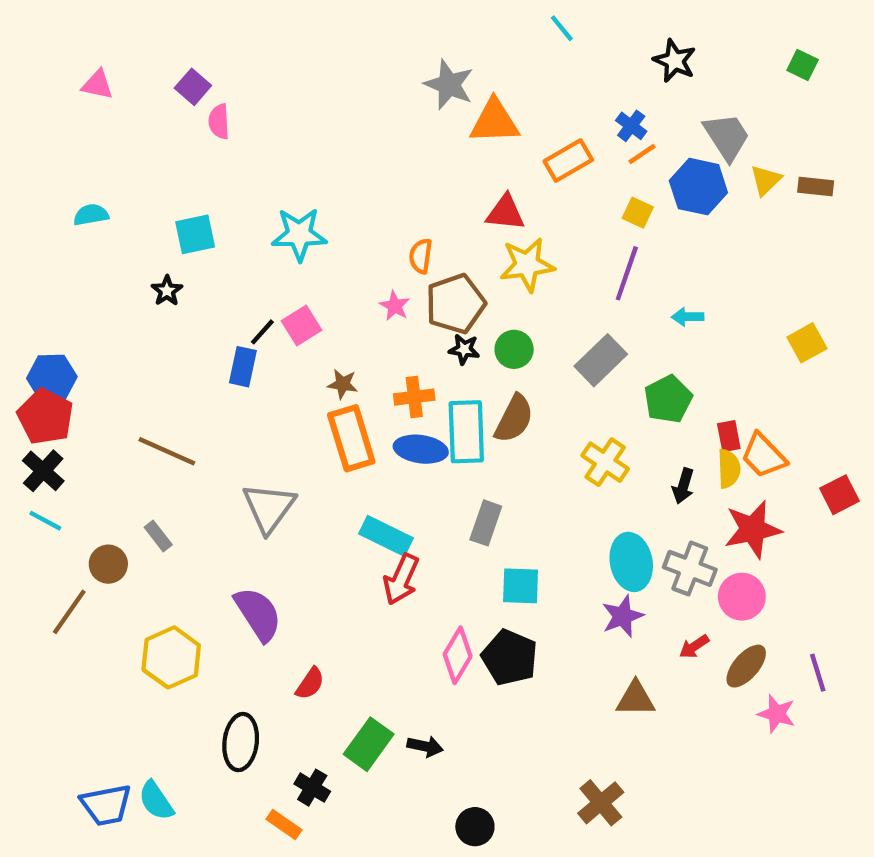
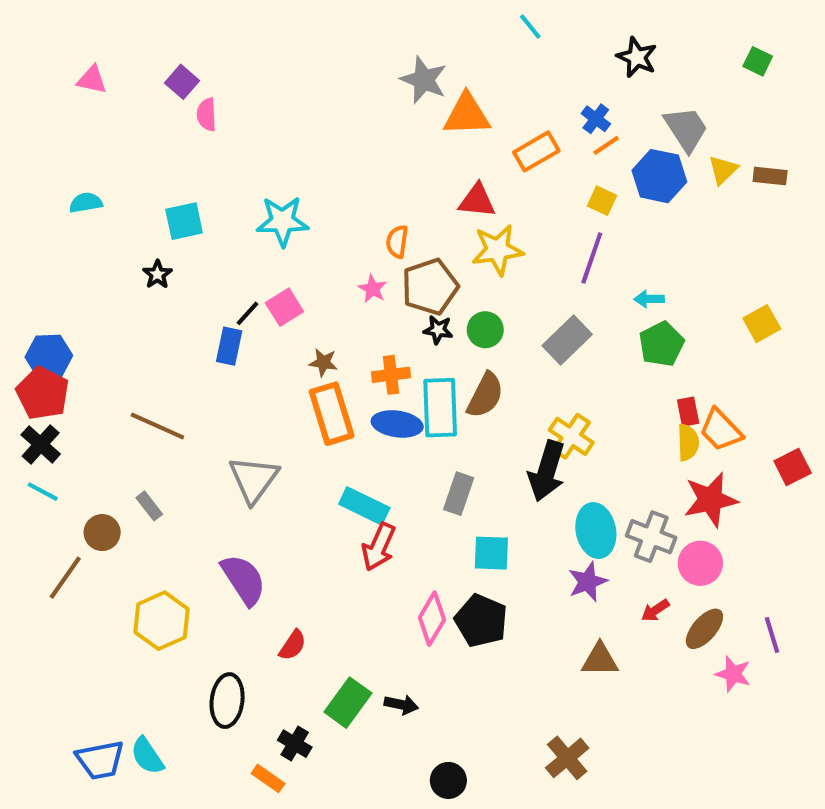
green pentagon: (668, 399) -> (661, 344), moved
black arrow: (683, 486) -> (547, 471), moved, size x1.8

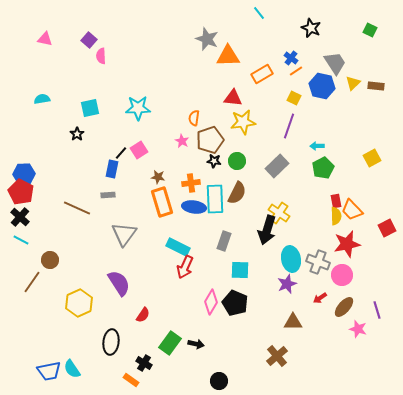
gray rectangle: (149, 506) -> (108, 195), moved, turned -56
brown cross: (567, 758) -> (277, 356), moved

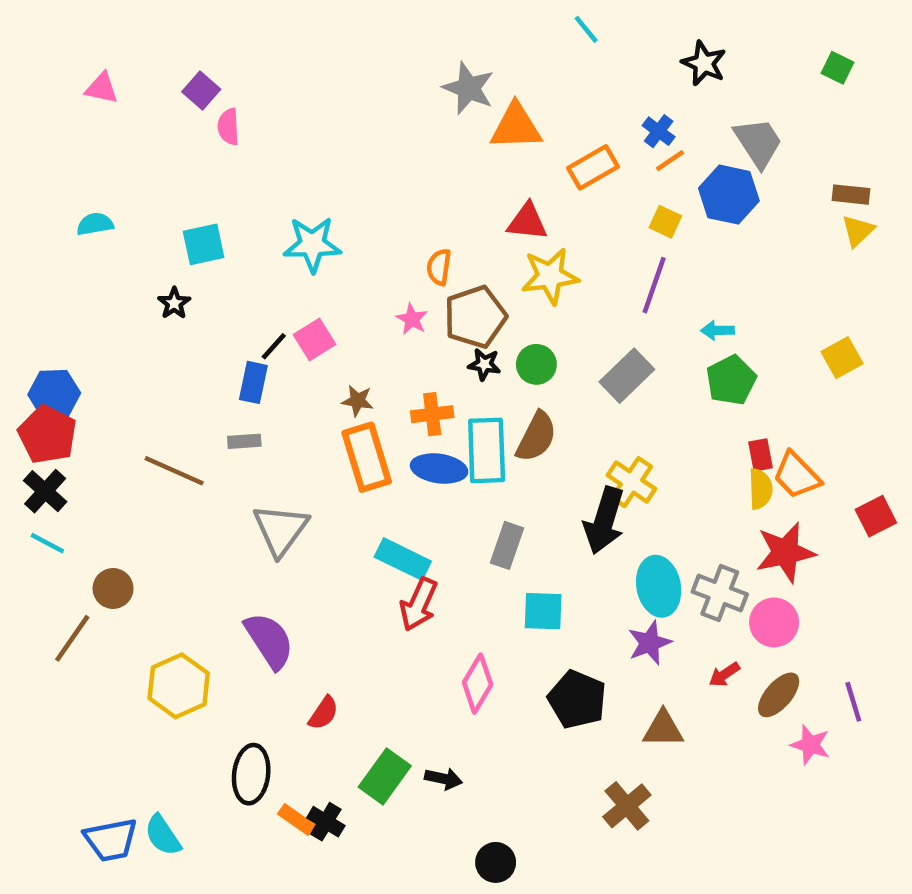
yellow triangle: (353, 83) -> (858, 231), moved
black pentagon: (235, 303) -> (577, 699), moved
orange rectangle: (131, 380) -> (296, 819), moved

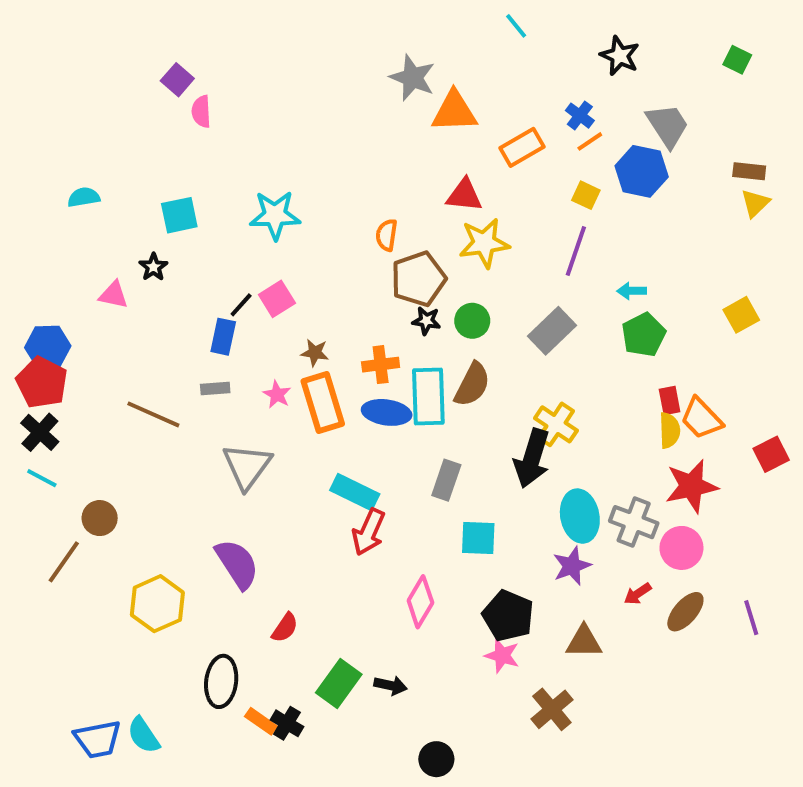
pink triangle: (102, 88) -> (114, 295), moved
pink star: (412, 319) -> (277, 394), moved
pink star: (810, 745) -> (502, 656), moved

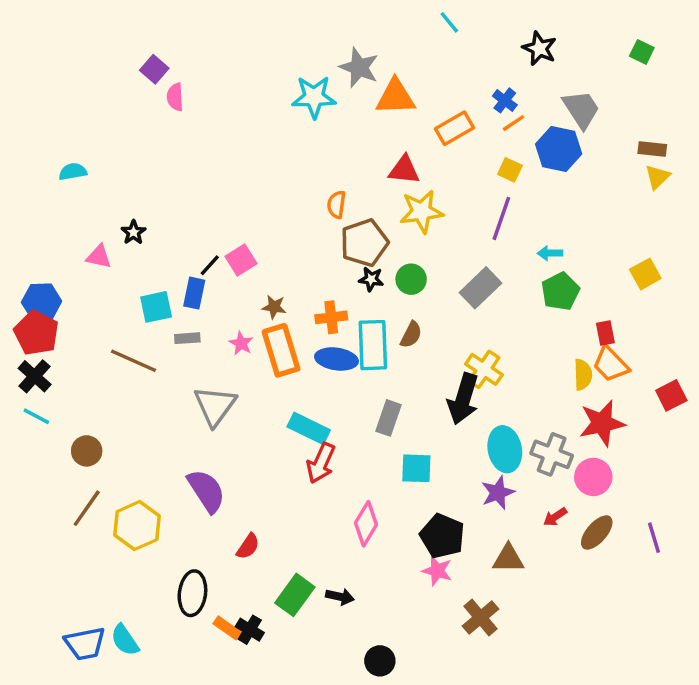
cyan square: (179, 215) -> (156, 307), moved
cyan star: (275, 215) -> (314, 97), moved
brown semicircle: (472, 385) -> (411, 335), size x0.7
red rectangle: (670, 400) -> (605, 333), moved
brown line: (64, 562) -> (87, 508), moved

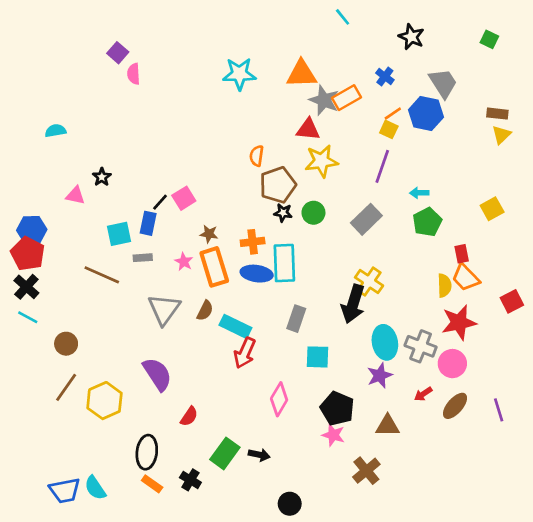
gray star: (359, 68) -> (324, 100), moved
orange line: (513, 123) -> (393, 114), moved
brown semicircle: (411, 335) -> (205, 311), moved
orange rectangle: (227, 628) -> (152, 484), moved

